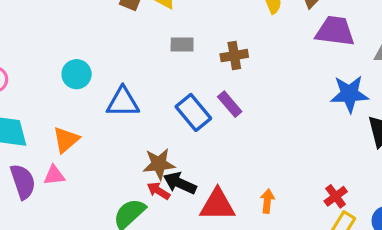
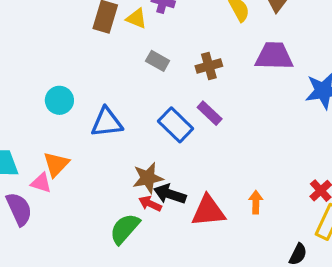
purple trapezoid: (335, 31) -> (274, 56), moved
gray rectangle: (182, 45) -> (158, 61), turned 35
pink triangle: (54, 175) -> (41, 183), moved, turned 30

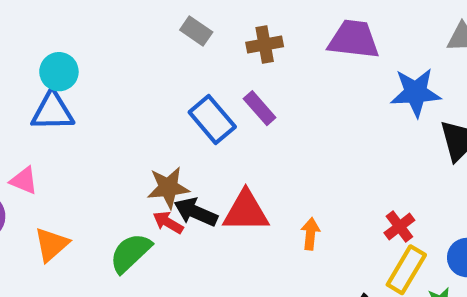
blue triangle: (107, 122) -> (53, 111), moved
orange triangle: (56, 164) -> (51, 244), moved
red triangle: (208, 211) -> (246, 211), moved

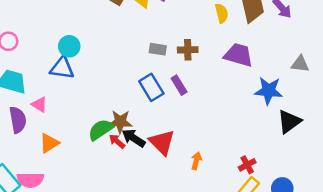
gray rectangle: (196, 31) -> (158, 49), moved, turned -35
red triangle: (246, 211) -> (162, 142), turned 36
green semicircle: (130, 253) -> (101, 130), moved

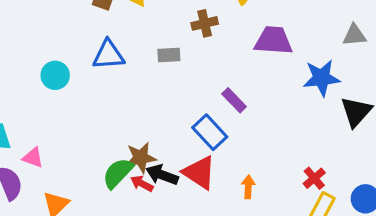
brown cross: (188, 50) -> (205, 23), moved
blue triangle: (62, 68) -> (108, 55), moved
purple rectangle: (179, 85) -> (234, 100), moved
blue rectangle: (151, 87) -> (210, 132), moved

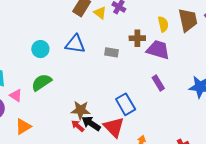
purple trapezoid: (273, 41) -> (158, 50), moved
purple rectangle: (234, 100) -> (158, 83), moved
green semicircle: (118, 173) -> (42, 82), moved

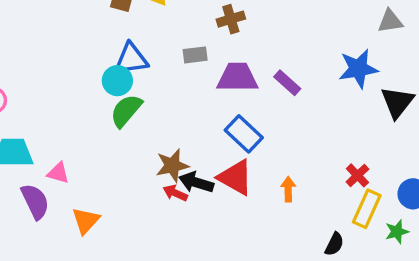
cyan circle: (40, 49) -> (117, 81), moved
purple trapezoid: (158, 50) -> (237, 77), moved
green semicircle: (42, 82) -> (126, 111), moved

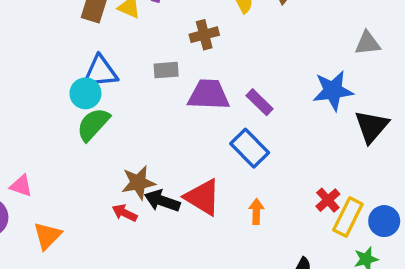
blue rectangle: (244, 134) -> (250, 148), moved
red arrow: (175, 193) -> (125, 213), moved
yellow rectangle: (367, 209) -> (348, 217), moved

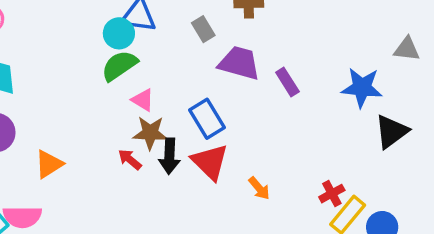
gray rectangle: (166, 70) -> (203, 29), turned 50
blue rectangle: (250, 148) -> (207, 119), moved
pink triangle: (21, 186) -> (143, 100), moved
black arrow: (162, 201) -> (169, 156), turned -120
orange arrow: (256, 211) -> (259, 188), turned 125

